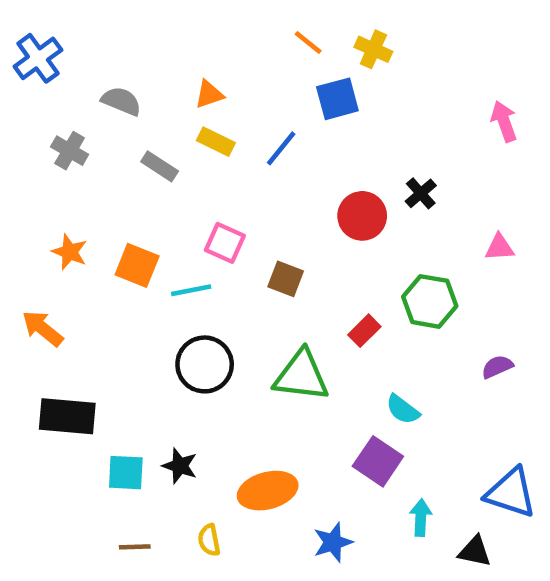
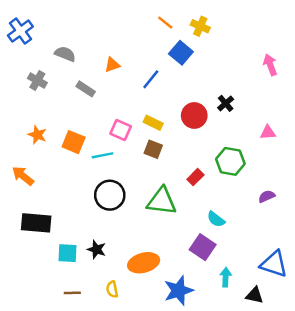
orange triangle: (209, 94) -> (112, 65), moved
blue square: (337, 99) -> (181, 53), turned -35
yellow rectangle: (216, 142) -> (153, 123), moved
blue star: (333, 542) -> (179, 290), size x1.4

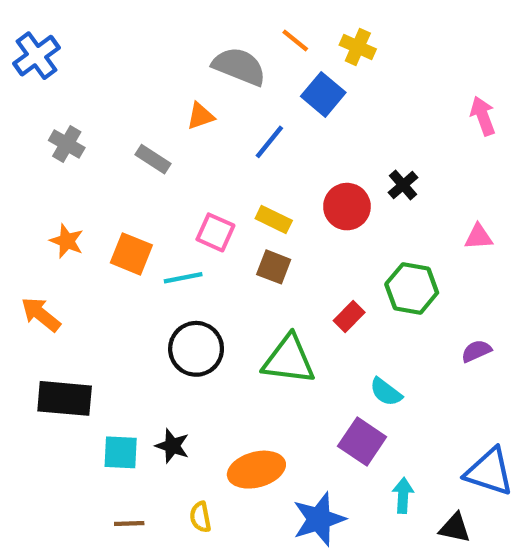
gray semicircle: (65, 54) -> (239, 66), moved, size x1.4

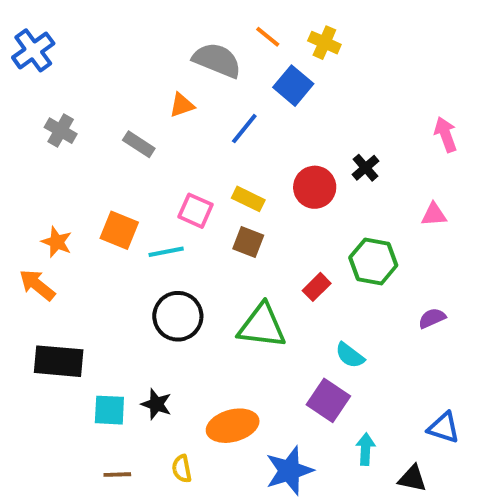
pink arrow: (483, 116) -> (446, 134), moved
orange star: (67, 241) -> (57, 242), moved
blue triangle: (489, 472) -> (444, 428), size x0.7

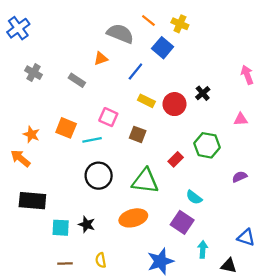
yellow rectangle: (248, 199) -> (146, 101), moved
orange ellipse: (233, 426) -> (133, 218), moved

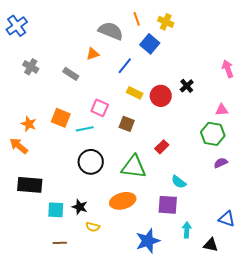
orange line: (148, 21) -> (137, 19), turned 32
green hexagon: (207, 145) -> (213, 134), moved
purple square: (182, 222) -> (168, 205), turned -30
yellow semicircle: (101, 260) -> (93, 227), moved, turned -64

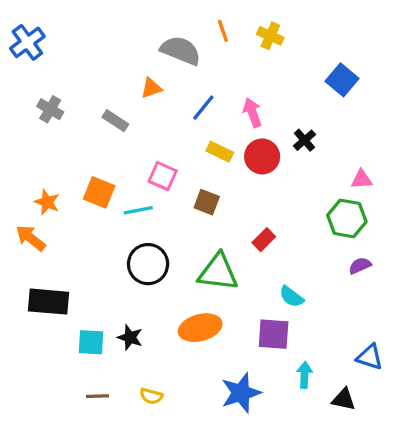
blue square: (150, 44) -> (342, 80), moved
pink arrow: (228, 69) -> (252, 112), moved
yellow semicircle: (93, 227) -> (151, 396), moved

